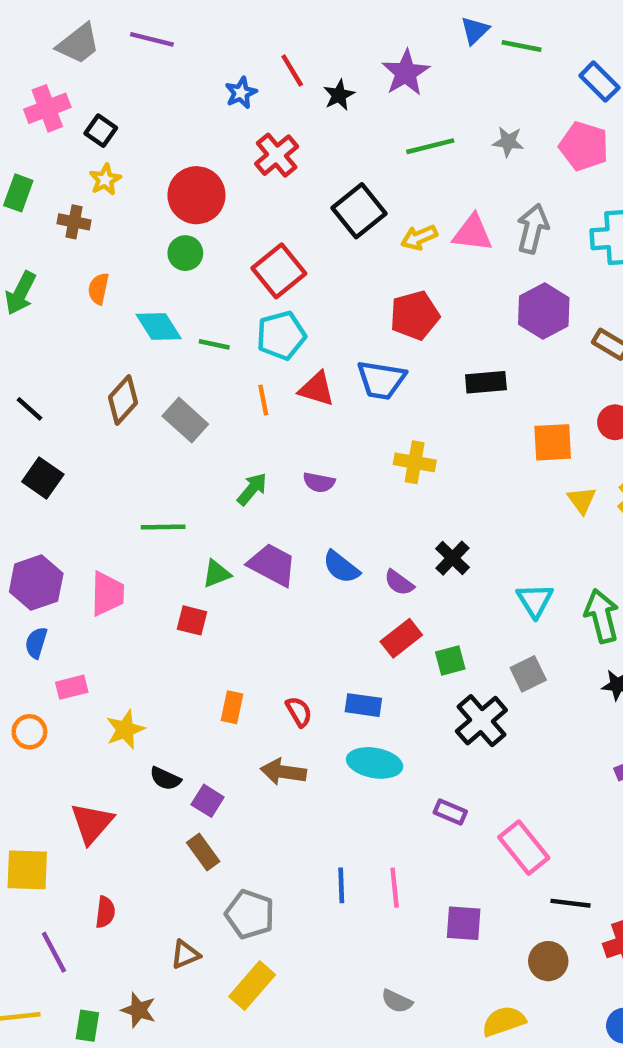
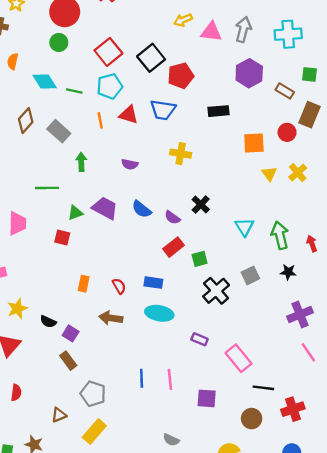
black square: (359, 211) -> (151, 58), moved
yellow arrow: (419, 237) -> (183, 20), moved
green arrow: (252, 489) -> (81, 162), moved, turned -42
gray square: (528, 674) -> (250, 275), moved
yellow star: (125, 730) -> (17, 309), moved

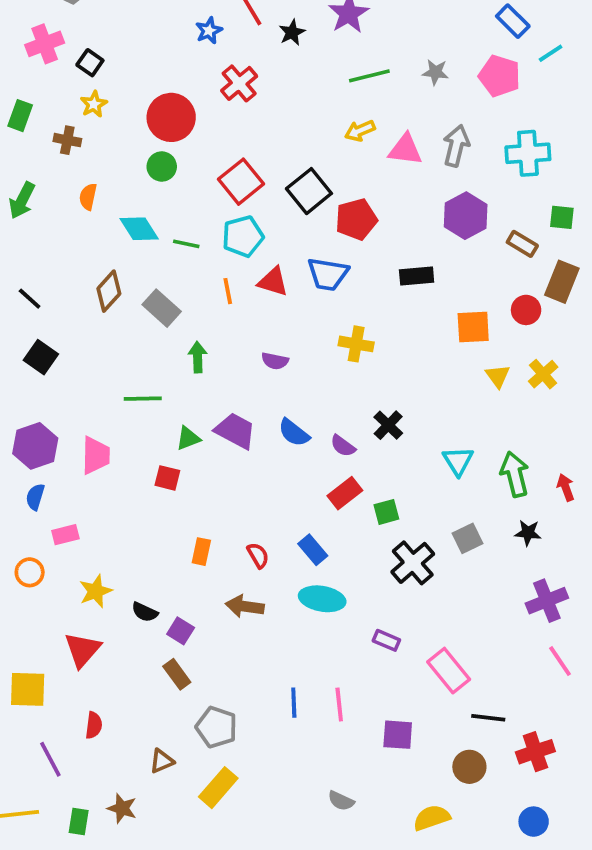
blue rectangle: (153, 283) -> (313, 550), turned 42

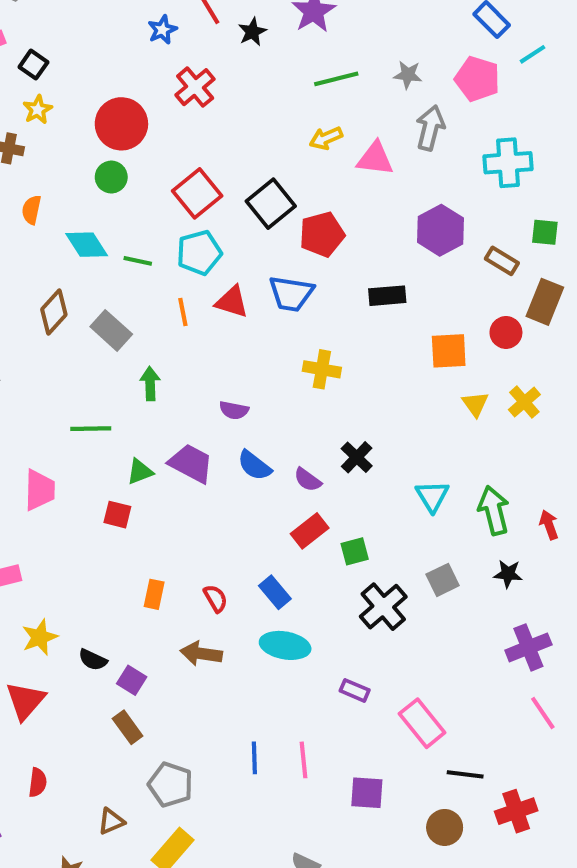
gray arrow: (456, 146) -> (430, 128), moved
purple semicircle: (275, 361) -> (234, 410), moved

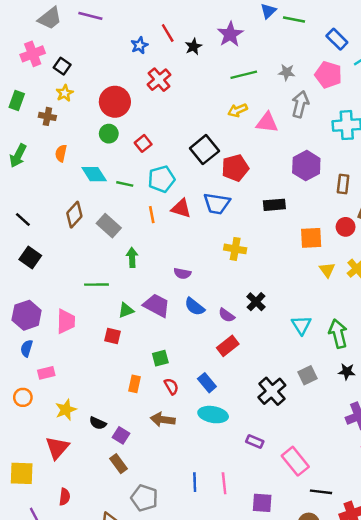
red square: (197, 193) -> (143, 143), moved, size x0.6
brown rectangle: (502, 261) -> (343, 184), turned 66
green square: (355, 551) -> (160, 358), moved

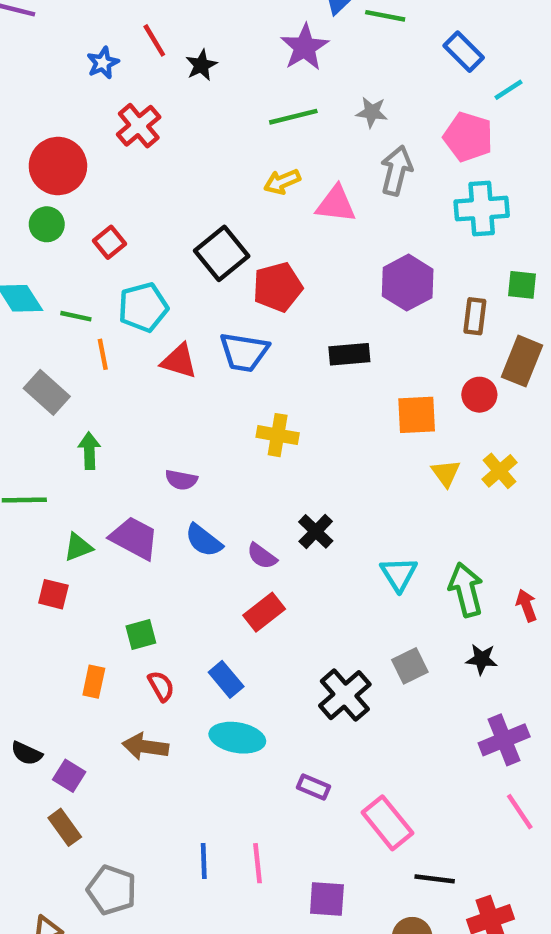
purple star: (230, 34) -> (305, 47), moved
pink pentagon: (328, 75) -> (468, 137), moved
orange line: (152, 215) -> (103, 354), moved

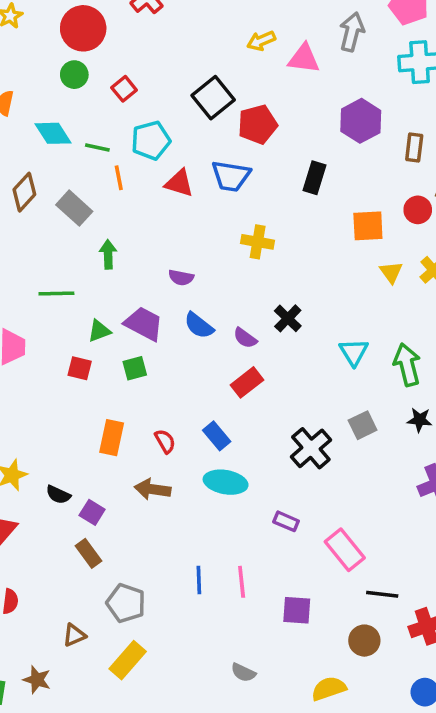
black rectangle: (349, 354) -> (315, 178), turned -68
green square: (141, 635) -> (135, 368), moved
orange rectangle: (94, 682) -> (112, 438), size x1.4

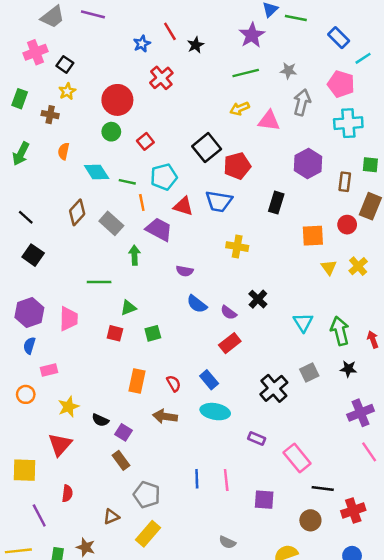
purple trapezoid: (144, 324) -> (159, 229), moved

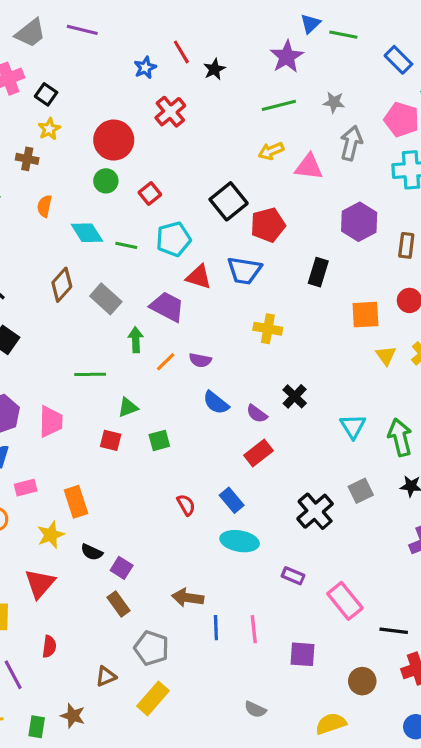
orange line: (142, 203) -> (166, 362), moved, turned 56
orange rectangle: (137, 381) -> (76, 502), moved, turned -30
brown arrow: (165, 416) -> (188, 598), moved
black line: (323, 489) -> (394, 631), moved

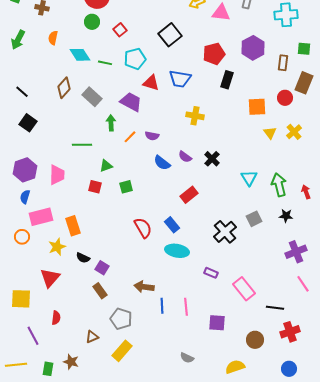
red pentagon: (268, 225) -> (214, 54), moved
purple semicircle: (257, 414) -> (185, 157), moved
pink rectangle: (26, 488) -> (41, 217), size x1.6
red semicircle: (186, 505) -> (143, 228), size x1.5

